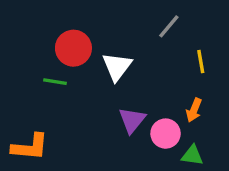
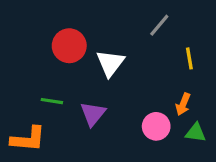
green line: (55, 82) -> (52, 101), moved
purple triangle: (132, 120) -> (93, 114), moved
green triangle: (192, 155) -> (196, 133), moved

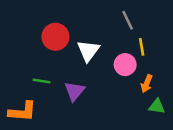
gray line: (159, 25) -> (128, 20), turned -66
yellow line: (189, 58) -> (142, 47), moved
pink circle: (156, 126) -> (125, 65), moved

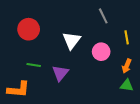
red circle: (55, 37) -> (29, 29), moved
yellow line: (142, 47) -> (127, 37), moved
orange arrow: (147, 84) -> (127, 66), moved

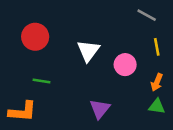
gray line: (103, 16) -> (147, 15), moved, turned -35
purple triangle: (60, 73) -> (100, 109), moved

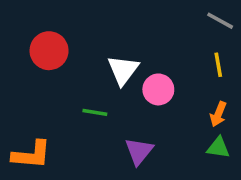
gray line: (147, 15) -> (220, 21), moved
pink circle: (125, 65) -> (158, 89), moved
green line: (41, 81) -> (95, 112), moved

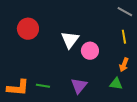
green line: (95, 112) -> (43, 86), moved
green triangle: (218, 148) -> (116, 84), moved

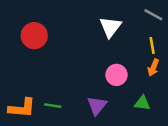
white triangle: (70, 40) -> (110, 27), moved
pink circle: (90, 51) -> (117, 75), moved
orange arrow: (124, 65) -> (153, 68), moved

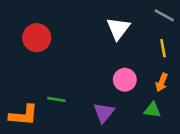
orange arrow: (153, 68) -> (162, 82), moved
green line: (53, 106) -> (56, 99), moved

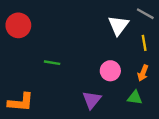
white triangle: (118, 28) -> (118, 25), moved
red circle: (37, 38) -> (18, 25), moved
green line: (56, 99) -> (52, 63), moved

